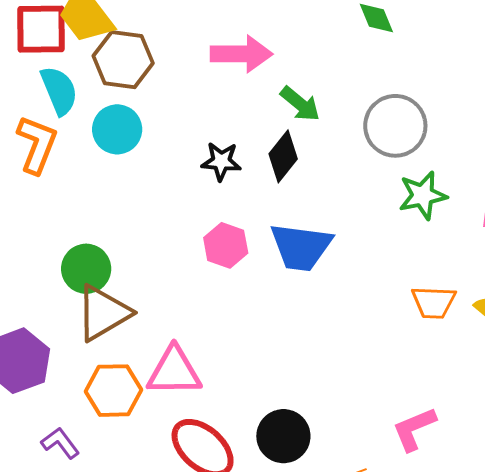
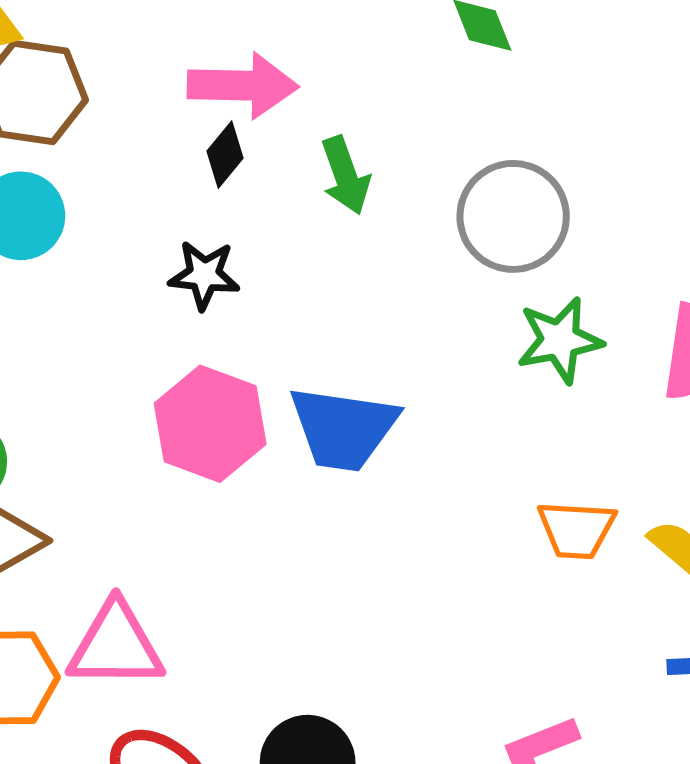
green arrow: (300, 104) -> (345, 175), turned 30
black diamond: (283, 156) -> (225, 155), moved, size x0.7
pink hexagon: (226, 245) -> (210, 424), size x1.4

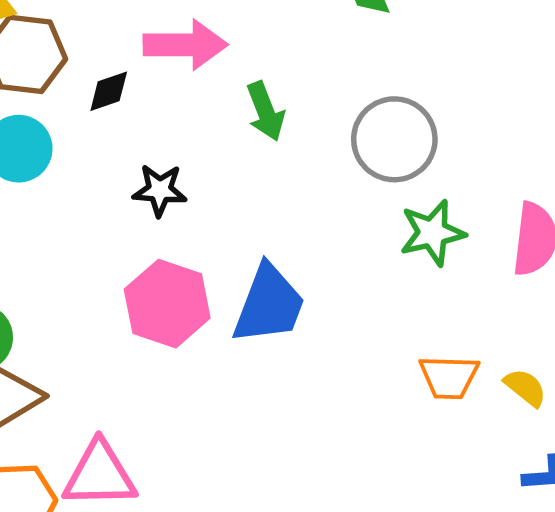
black diamond: (225, 155) -> (109, 91), moved, turned 33
blue trapezoid: (343, 428) -> (269, 304), turned -76

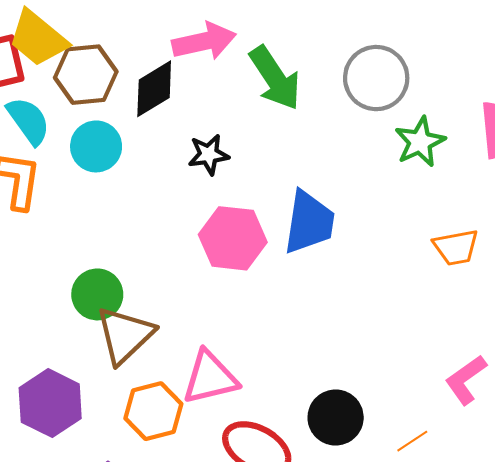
black diamond: (109, 91) -> (154, 89), size x1.6
green arrow: (265, 111) -> (275, 78), size x1.5

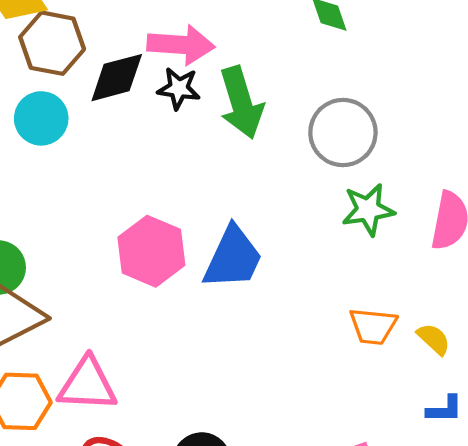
black star: (209, 154) -> (179, 88), moved

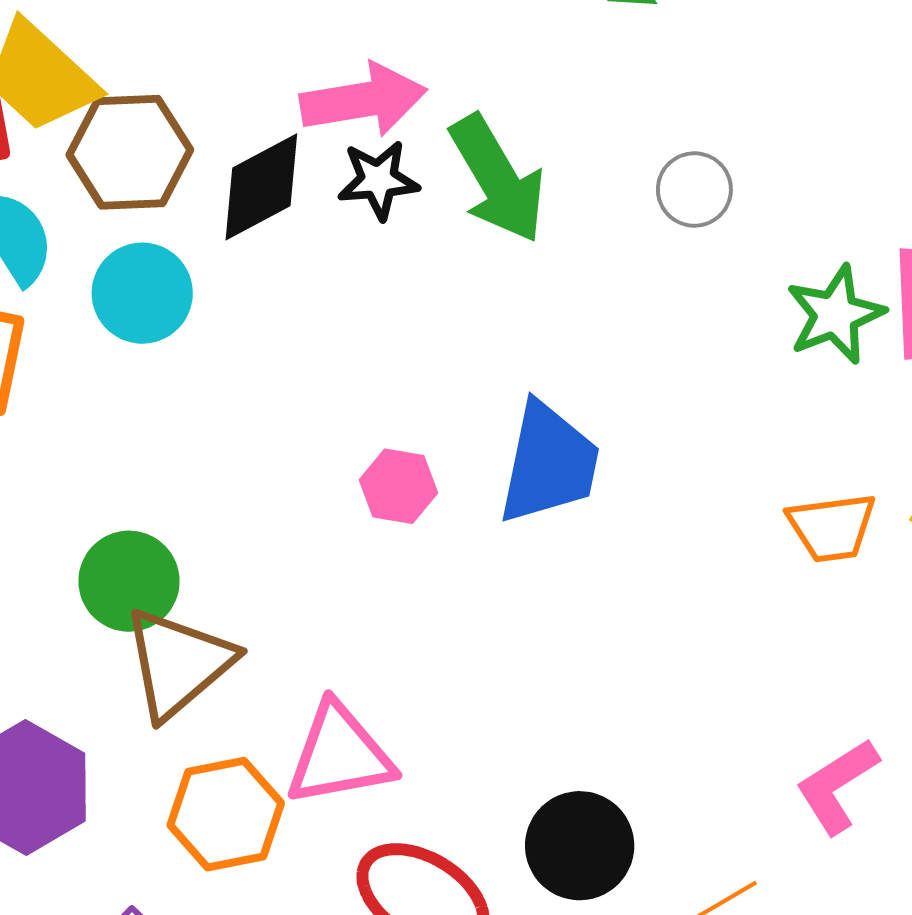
gray circle: (343, 133) -> (694, 190), size x0.6
green star: (368, 210) -> (835, 315), moved
pink hexagon: (151, 251) -> (398, 486), size x0.6

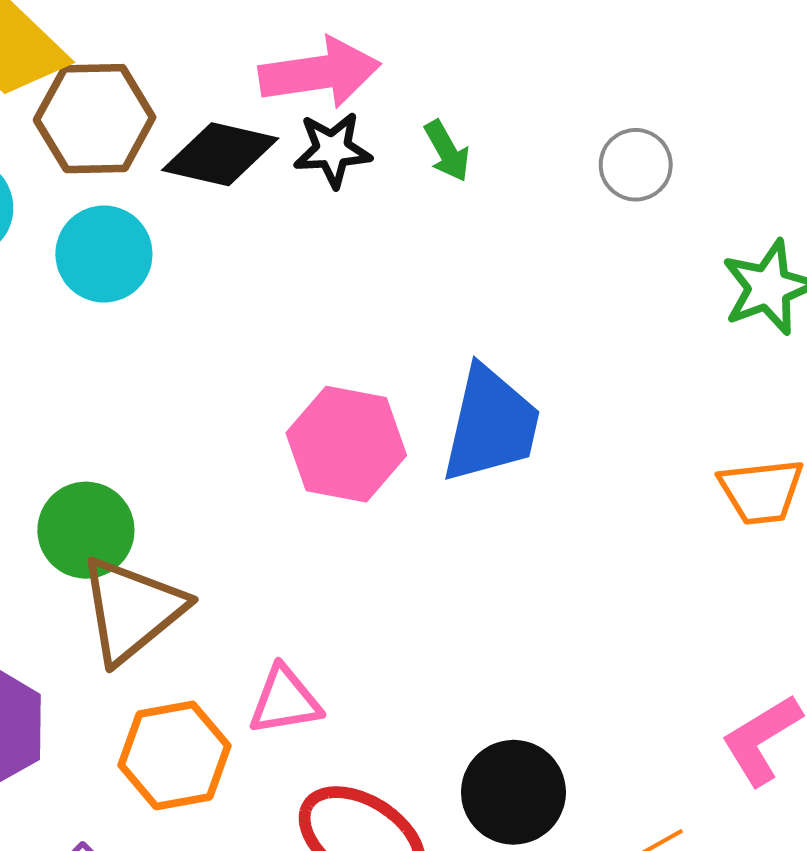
green arrow: (498, 179) -> (447, 151), size x0.5
black diamond: (261, 187) -> (220, 154), turned 40
pink hexagon: (398, 486) -> (346, 444), size x1.6
pink triangle: (340, 755) -> (285, 701), size x0.7

